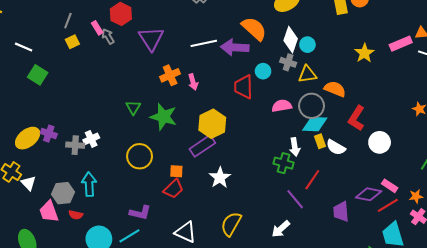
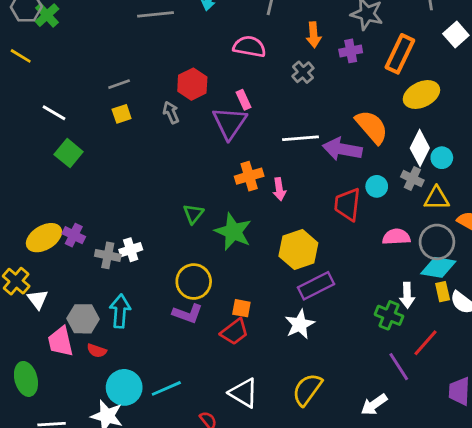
gray line: (68, 21) -> (119, 84), turned 42
pink rectangle: (97, 28) -> (244, 100), moved
purple rectangle: (202, 146) -> (316, 286), moved
purple L-shape: (140, 213) -> (188, 314), moved

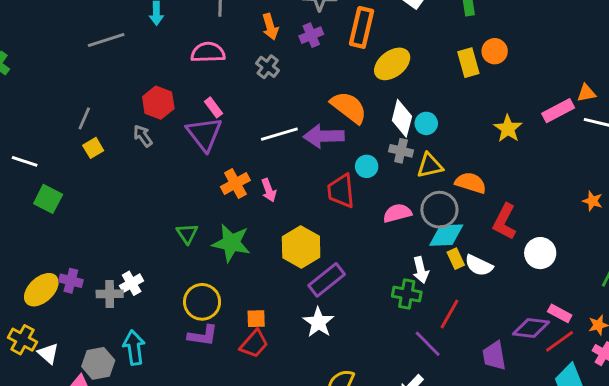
gray line: (119, 84) -> (84, 118), turned -35

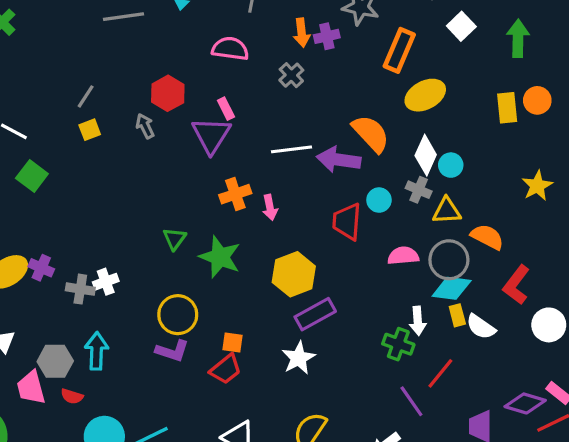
purple cross: (311, 35) -> (327, 36), moved

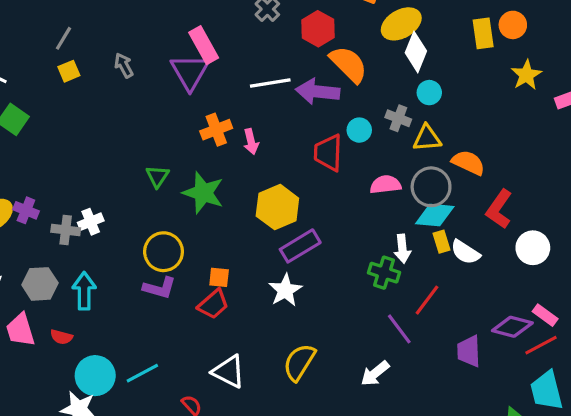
red hexagon: (168, 93) -> (318, 29), moved
pink rectangle: (226, 109) -> (204, 45), size x1.6
white diamond: (426, 155) -> (416, 52), moved
yellow star: (537, 186) -> (526, 75), moved
gray hexagon: (55, 361) -> (40, 284), moved

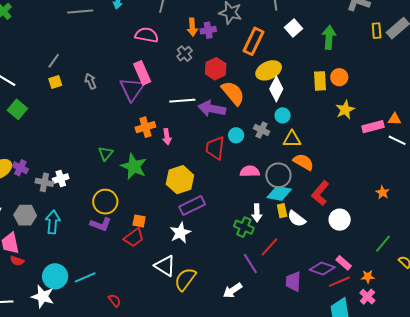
yellow triangle: (427, 138) -> (292, 139), moved
red semicircle: (61, 337) -> (17, 261), moved
white triangle: (229, 371) -> (165, 266), moved

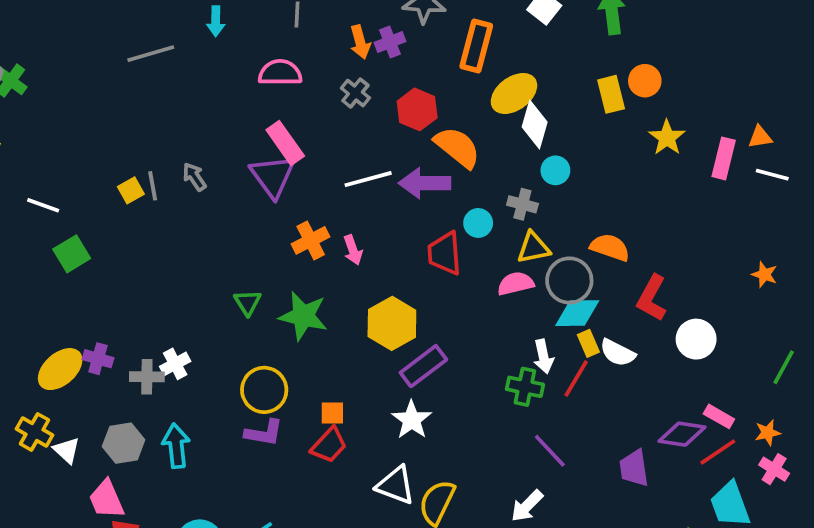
gray line: (54, 61) -> (153, 186), moved, turned -35
green square: (17, 109) -> (72, 254), turned 30
pink rectangle: (373, 127) -> (724, 158), turned -50
yellow triangle: (292, 139) -> (533, 248), moved
red line: (270, 247) -> (576, 378), moved

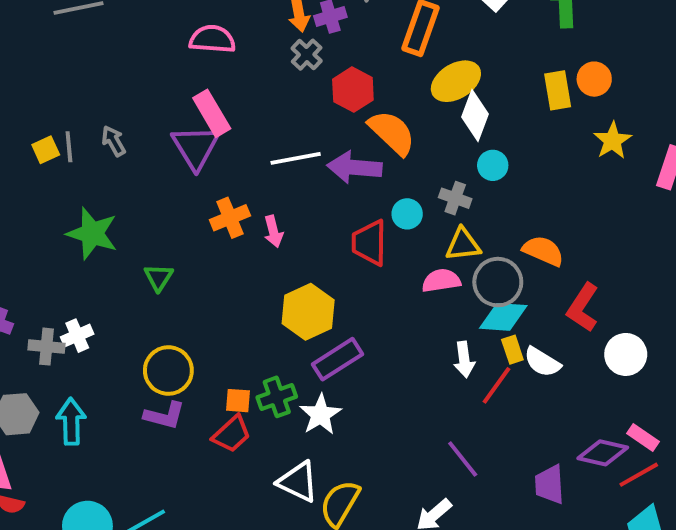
gray cross: (355, 93) -> (307, 55), moved
green star: (303, 316) -> (92, 233), moved
green cross: (525, 387) -> (277, 397), moved, turned -36

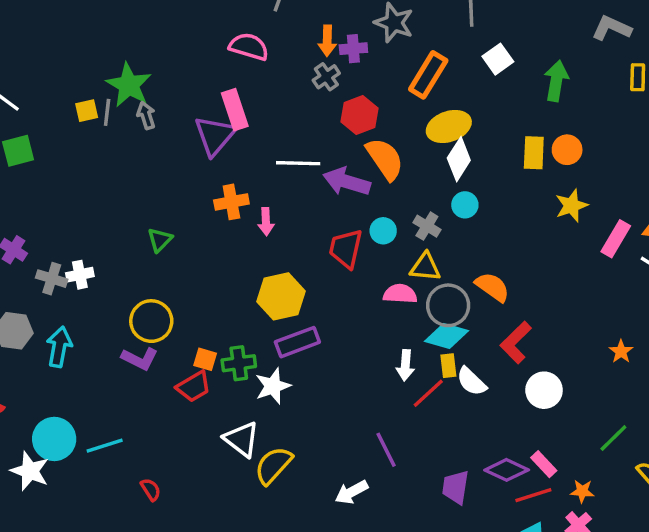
green star: (92, 233) -> (129, 85), moved

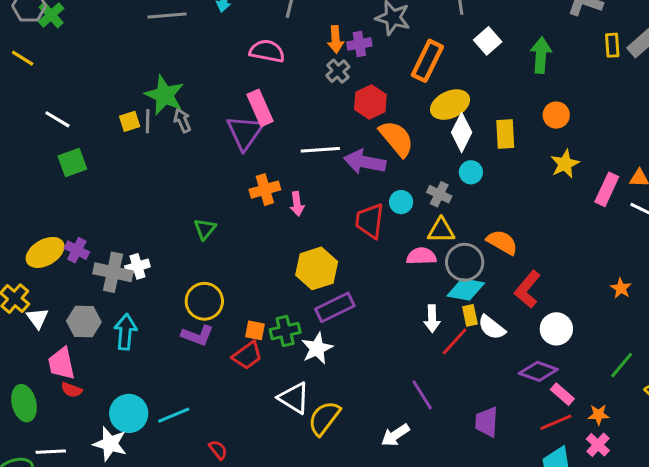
yellow rectangle: (534, 153) -> (505, 134), moved
gray cross: (52, 279) -> (113, 272), size x1.4
purple diamond: (507, 470) -> (538, 371), moved

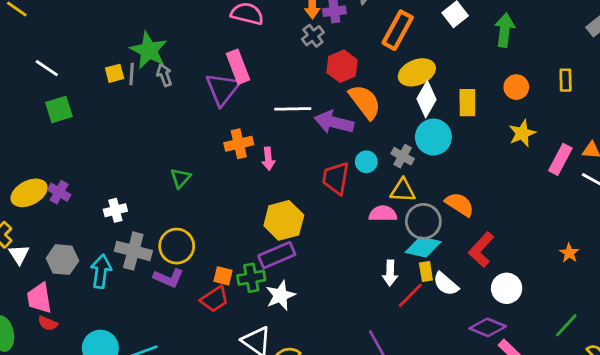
yellow rectangle: (612, 45) -> (566, 80), moved
cyan circle: (471, 172) -> (433, 137), size x1.6
gray cross: (113, 272) -> (133, 251), moved
purple rectangle: (335, 307) -> (277, 255), moved

